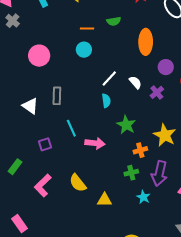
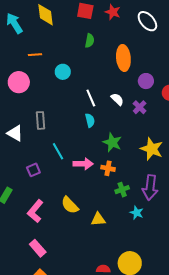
green semicircle: (114, 21) -> (90, 41), turned -64
orange line: (87, 28) -> (35, 55), moved
white line: (109, 79) -> (91, 98), turned -60
orange cross: (140, 150) -> (108, 168), moved, turned 32
pink rectangle: (19, 224) -> (38, 248), moved

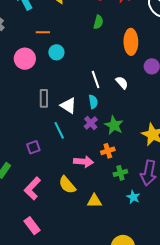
cyan circle: (63, 72) -> (56, 52), moved
purple cross: (140, 107) -> (91, 123), moved
white triangle: (15, 133) -> (68, 106), moved
pink arrow: (83, 164) -> (84, 162), moved
orange cross: (108, 168) -> (108, 151), turned -32

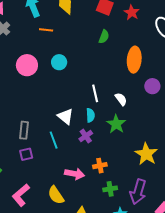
orange line: (43, 32) -> (46, 30), moved
gray rectangle: (44, 98) -> (24, 130), moved
green star: (114, 125) -> (116, 124), moved

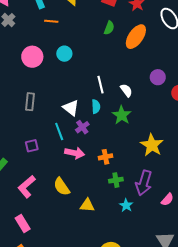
orange ellipse: (134, 60) -> (136, 37), moved, turned 30
gray rectangle: (24, 130) -> (30, 102), moved
purple cross: (86, 136) -> (82, 127), moved
pink arrow: (75, 174) -> (75, 153), moved

